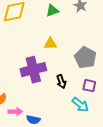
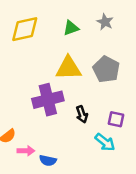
yellow triangle: (50, 44) -> (69, 68), size x1.6
gray pentagon: (85, 58) -> (106, 69), moved

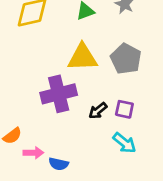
black arrow: (82, 114) -> (98, 111), turned 70
purple square: (116, 119) -> (124, 109), moved

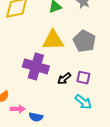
purple cross: (59, 94) -> (36, 66), turned 30

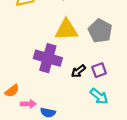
purple square: (83, 78) -> (99, 70), turned -32

